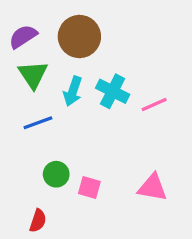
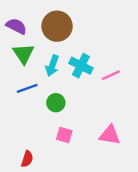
purple semicircle: (23, 37) -> (16, 26), turned 60
green circle: (56, 174) -> (56, 103), moved

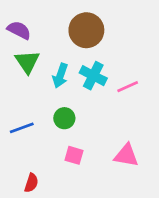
brown circle: (57, 26) -> (86, 30), moved
blue line: (27, 88) -> (22, 128), moved

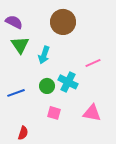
cyan cross: (93, 76) -> (68, 82), moved

